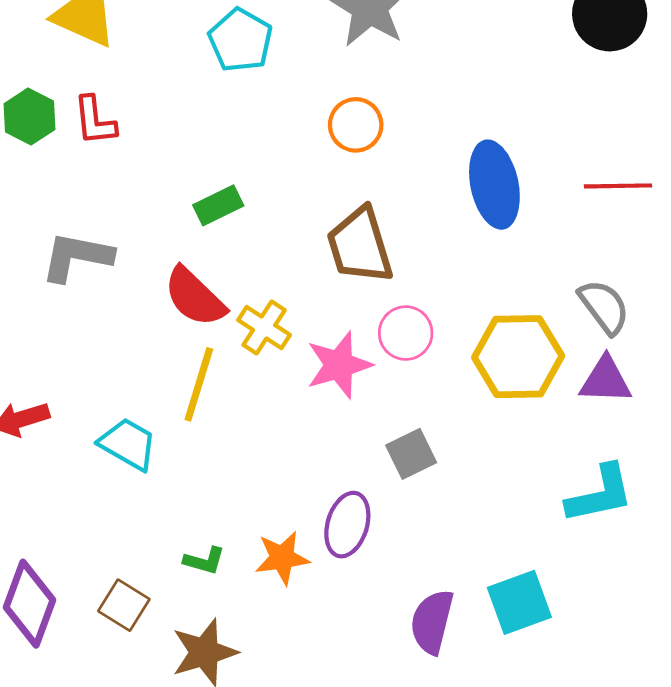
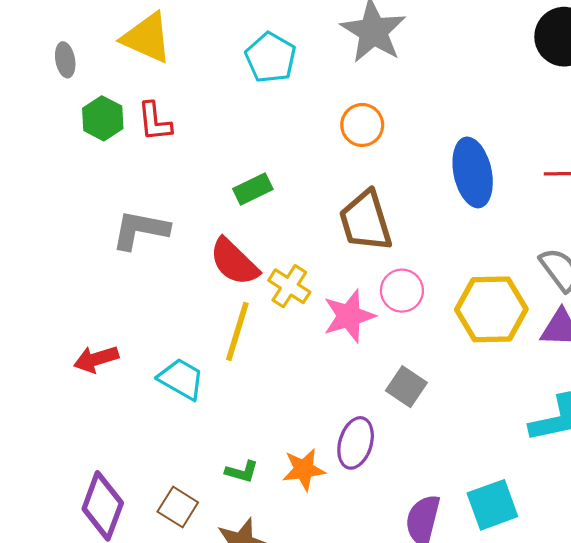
gray square: (411, 454) -> (406, 387), turned -30

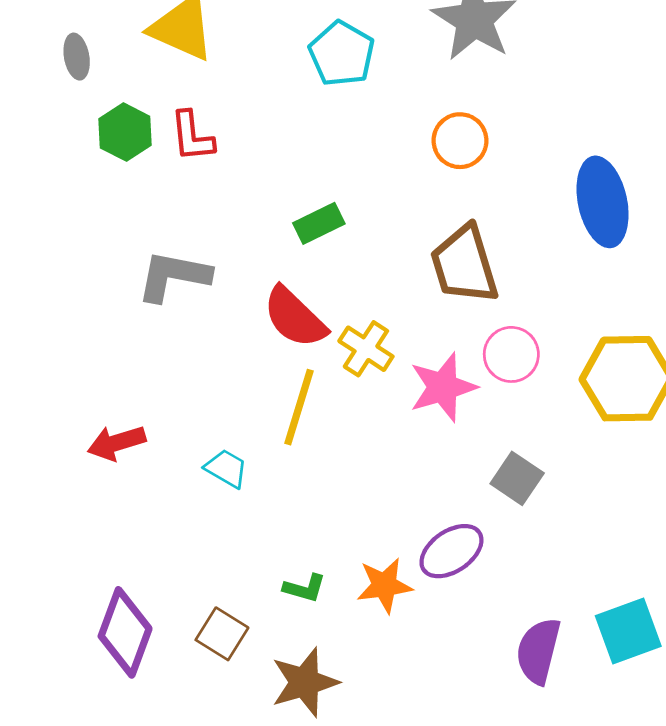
cyan trapezoid: (181, 379) -> (226, 468), size x0.7
purple ellipse: (356, 443) -> (451, 551), turned 39

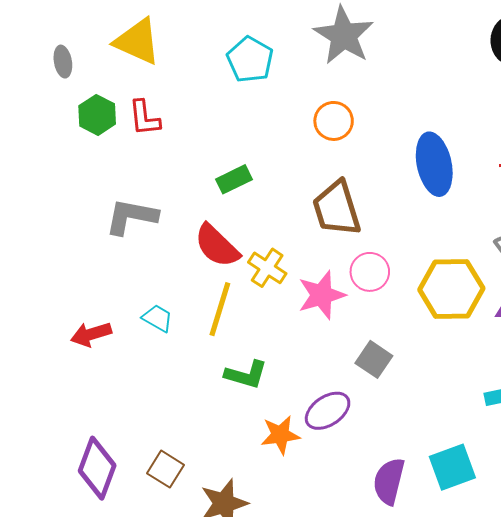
cyan trapezoid: (226, 468) -> (157, 318), moved
green L-shape: (305, 588) -> (246, 375), moved, size x1.4

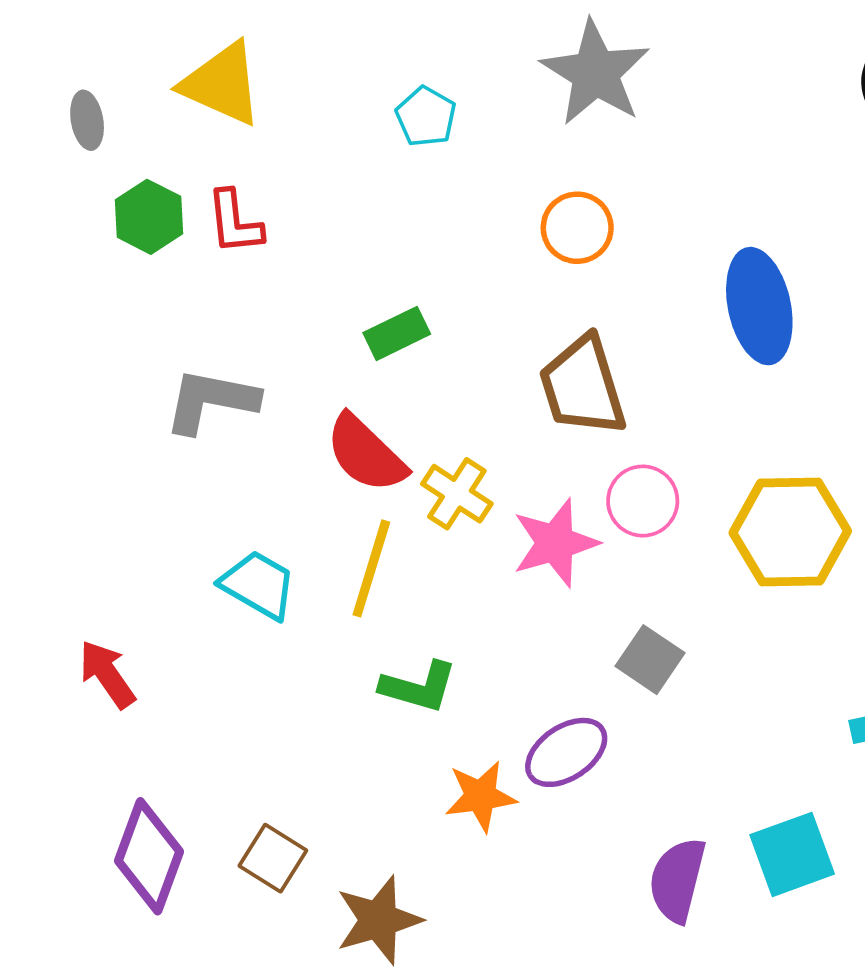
cyan pentagon: (250, 60) -> (426, 117), size x0.7
cyan trapezoid: (157, 318) -> (258, 585), size x1.4
red arrow: (91, 334) -> (107, 674), moved, turned 72

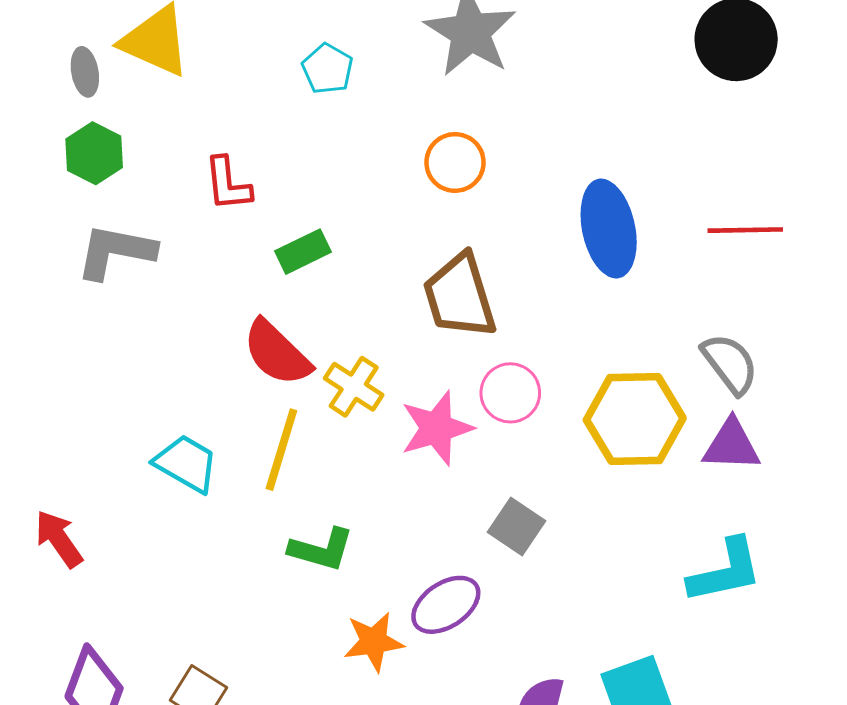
gray ellipse: (87, 120) -> (85, 72), moved
red L-shape: (235, 222) -> (228, 184), moved
gray L-shape: (211, 401) -> (116, 252), moved

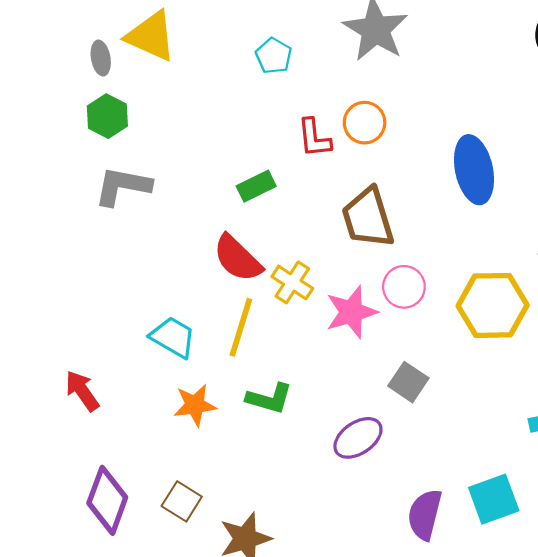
red L-shape: (228, 184) -> (314, 138), moved
orange star: (374, 642) -> (195, 405), moved

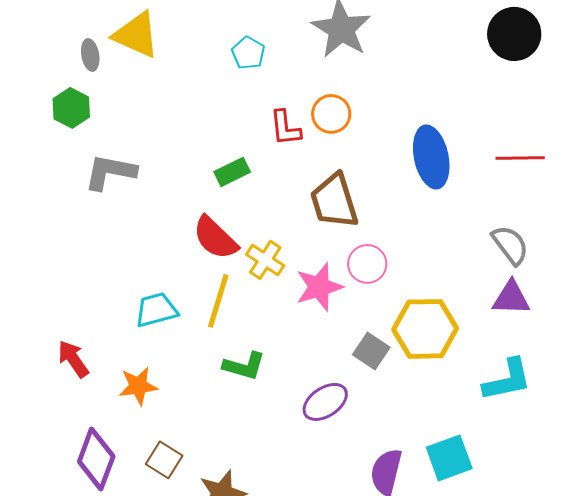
green hexagon: (107, 116) -> (71, 108), moved
yellow hexagon: (493, 305) -> (425, 329), moved
cyan trapezoid: (173, 337) -> (156, 310), turned -45
orange star: (195, 405) -> (138, 386), moved

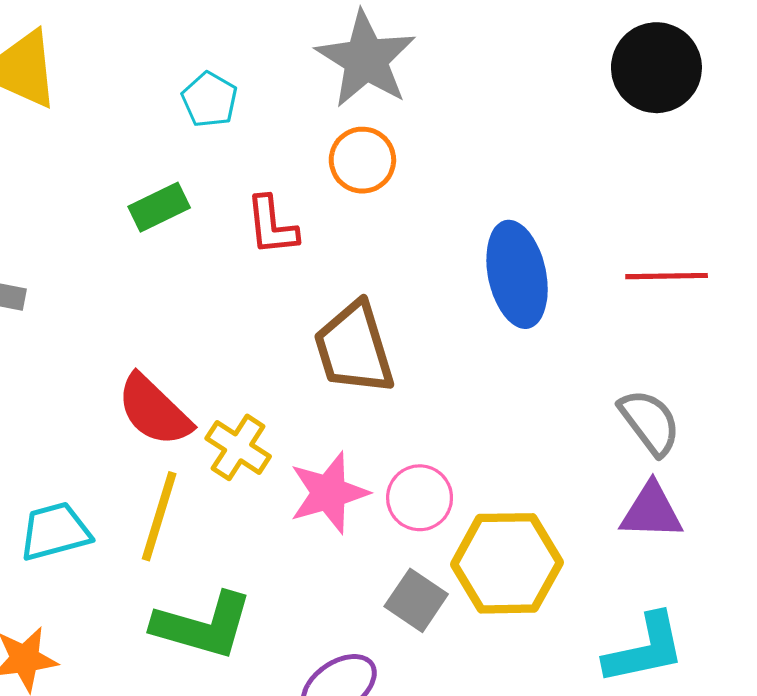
orange circle: (331, 114) -> (362, 160), moved
green rectangle: (232, 172) -> (159, 207), moved
pink circle: (367, 264) -> (420, 498), moved
green L-shape: (244, 366) -> (203, 626), size x1.4

